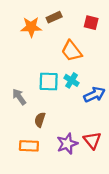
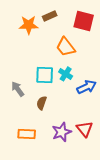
red square: (91, 23) -> (84, 21), size x1.5
brown semicircle: (40, 120) -> (42, 103), moved

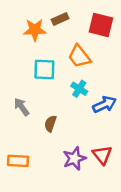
cyan square: (45, 75) -> (44, 70), moved
orange rectangle: (27, 134) -> (18, 161), moved

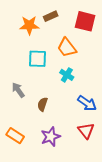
blue arrow: (105, 104) -> (87, 103), moved, turned 60
purple star: (74, 158) -> (51, 137), moved
orange rectangle: (18, 161) -> (15, 136), turned 30

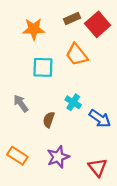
brown rectangle: (51, 16) -> (72, 19), moved
red square: (85, 21) -> (98, 24), turned 35
cyan cross: (67, 75) -> (73, 102), moved
red triangle: (86, 131) -> (98, 167), moved

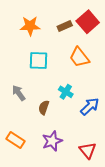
brown rectangle: (72, 19) -> (65, 26), moved
orange trapezoid: (77, 55) -> (79, 57), moved
blue arrow: (100, 119) -> (90, 106), turned -78

